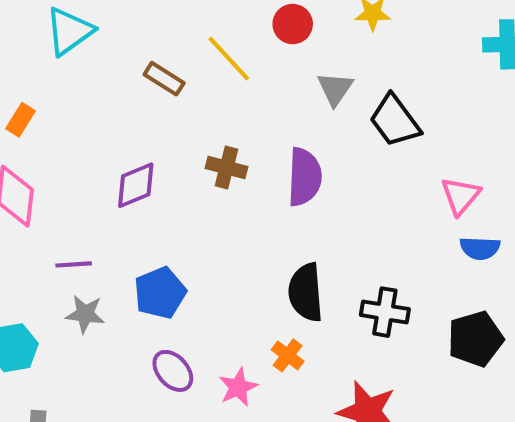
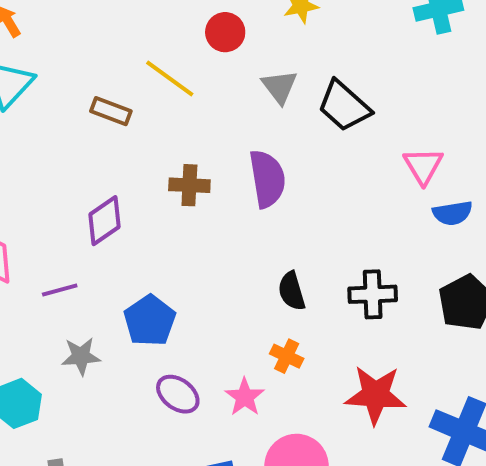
purple line: (74, 264) -> (60, 290), moved
black semicircle: (306, 292) -> (292, 291), size x0.7

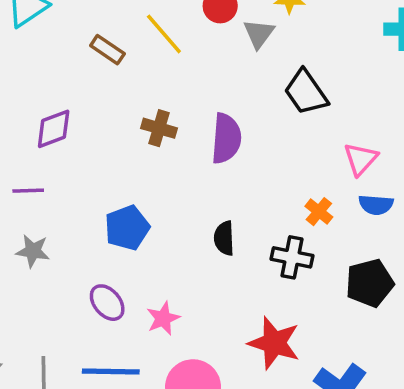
gray triangle: (280, 87) -> (259, 34), moved
purple diamond: (105, 221) -> (54, 129), moved
blue pentagon: (150, 321) -> (127, 228), moved
orange cross: (287, 356) -> (319, 212), moved

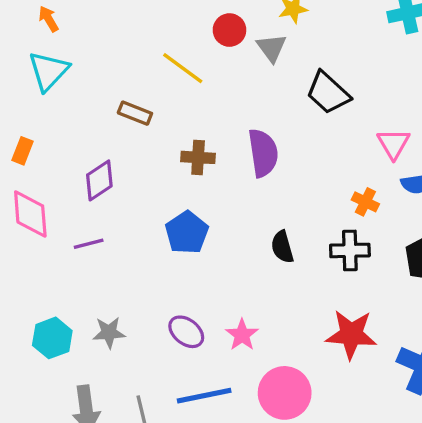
brown rectangle: (107, 50) -> (135, 113), moved
blue pentagon: (127, 228) -> (187, 233), moved
gray star: (33, 251) -> (109, 332), moved

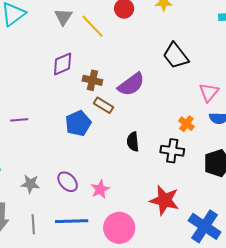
gray triangle: (272, 48) -> (63, 17), moved
brown rectangle: (135, 113) -> (104, 105), moved
purple semicircle: (263, 153) -> (131, 84), turned 52
purple diamond: (99, 180) -> (63, 64), moved
gray star: (109, 332) -> (30, 184), moved

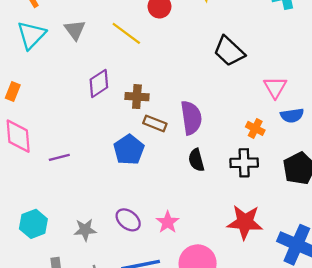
gray triangle: (63, 17) -> (75, 30), moved
purple semicircle: (131, 84) -> (191, 118), moved, turned -52

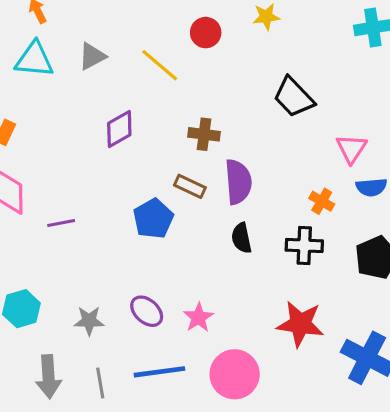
gray triangle: (75, 30) -> (92, 56), turned 35
cyan triangle: (31, 35) -> (34, 60), turned 48
brown cross: (137, 97) -> (204, 134), moved

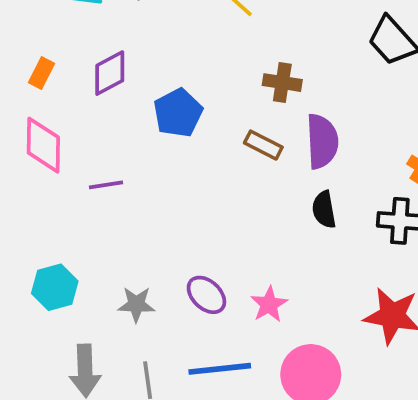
purple diamond: (119, 129) -> (110, 73), moved
blue pentagon: (153, 219) -> (178, 113), moved

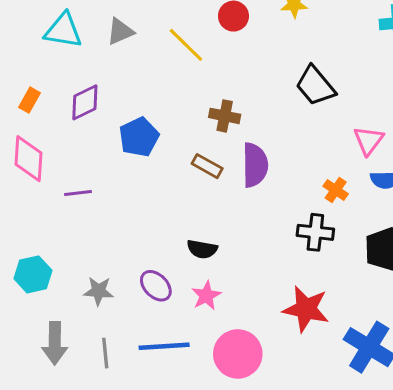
black semicircle: (324, 210) -> (202, 249), moved, turned -72

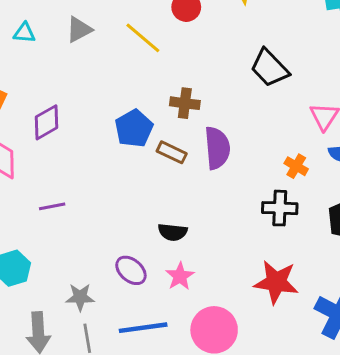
cyan triangle: (63, 31) -> (24, 33), size x0.6
purple diamond: (85, 102) -> (46, 122), moved
blue pentagon: (139, 137) -> (134, 128), moved
purple line: (78, 193) -> (52, 206), moved
gray star: (99, 291) -> (80, 297), moved

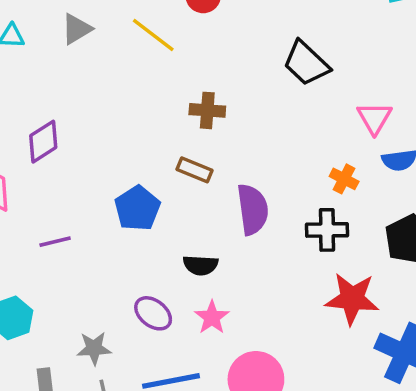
blue pentagon: (134, 128) -> (137, 208), moved
purple semicircle: (217, 148) -> (253, 209), moved
red star: (276, 282) -> (352, 299), moved

